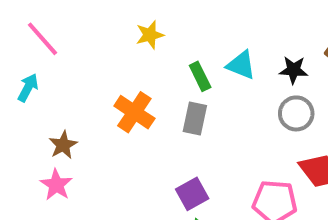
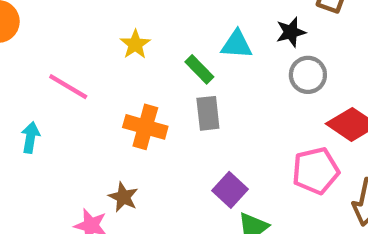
pink line: (42, 39) -> (68, 87), moved
brown star: (63, 145) -> (123, 197), moved

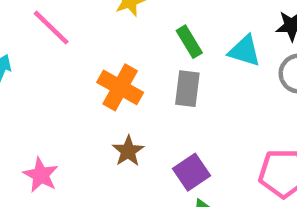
cyan triangle: (237, 44) -> (245, 51), moved
brown star: (123, 197) -> (128, 151), moved

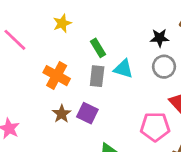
cyan triangle: (245, 51) -> (123, 69), moved
purple square: (191, 172) -> (87, 113), moved, turned -30

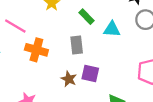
orange cross: (57, 76) -> (36, 50), moved
gray rectangle: (97, 76) -> (77, 45), moved

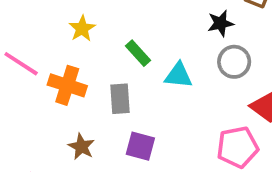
orange cross: (36, 50) -> (67, 85), moved
brown star: (69, 79) -> (81, 147), moved

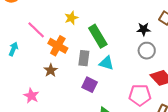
green rectangle: (138, 53) -> (98, 36), size x1.6
cyan triangle: (178, 75) -> (106, 63), moved
brown star: (81, 147) -> (51, 70), moved

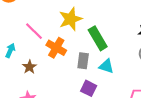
yellow star: (71, 18) -> (71, 19), size x1.6
brown star: (51, 70) -> (29, 67), moved

